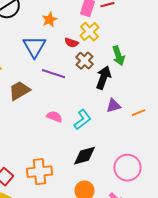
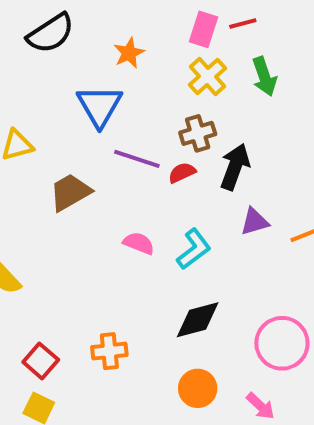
red semicircle: (71, 43) -> (182, 173), moved, turned 136
green arrow: (118, 56) -> (264, 76), moved
brown cross: (84, 61) -> (198, 133), turned 30
orange cross: (39, 172) -> (109, 351), size x0.7

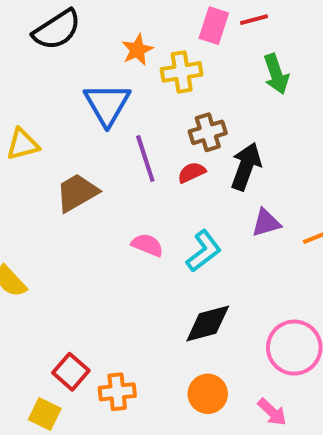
yellow cross: (207, 76) -> (182, 72), moved, turned 33
purple line: (137, 159) -> (145, 158), turned 54
orange cross: (109, 351) -> (117, 392), moved
red square: (41, 361) -> (71, 372), moved

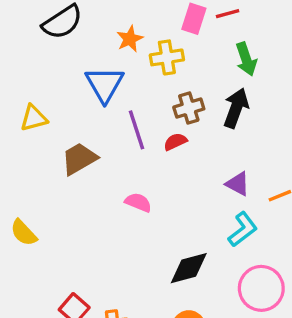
black arrow: (246, 167) -> (236, 108), moved
purple triangle: (266, 223) -> (238, 184), turned 44
cyan L-shape: (204, 251) -> (243, 229), moved

